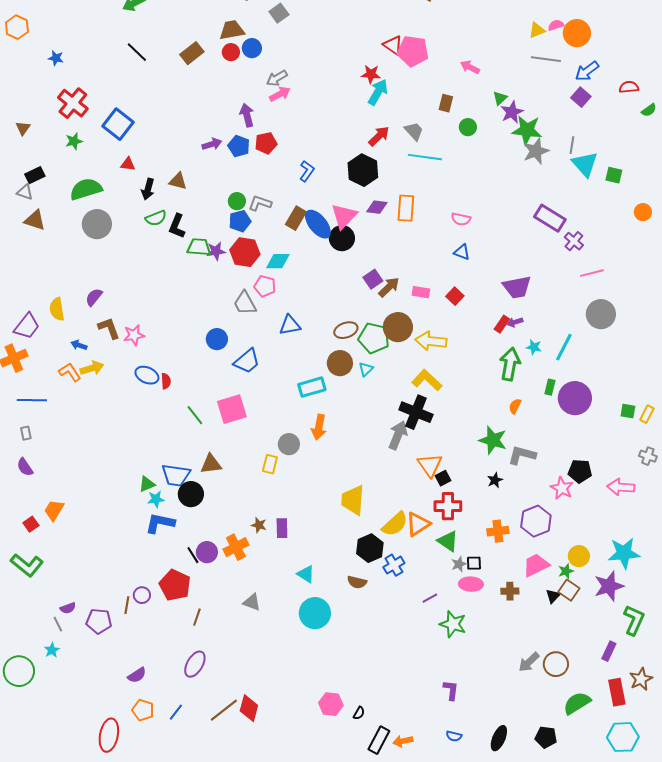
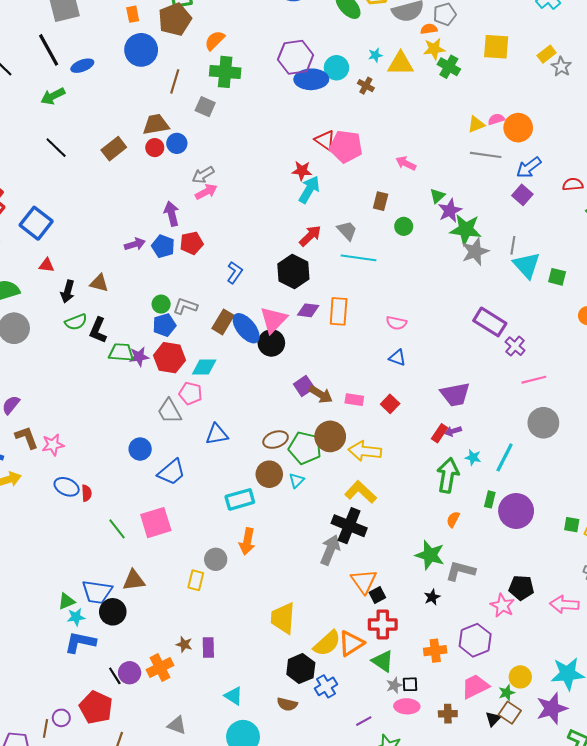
gray square: (279, 13) -> (205, 107), turned -30
brown arrow: (389, 287) -> (321, 394), turned 75

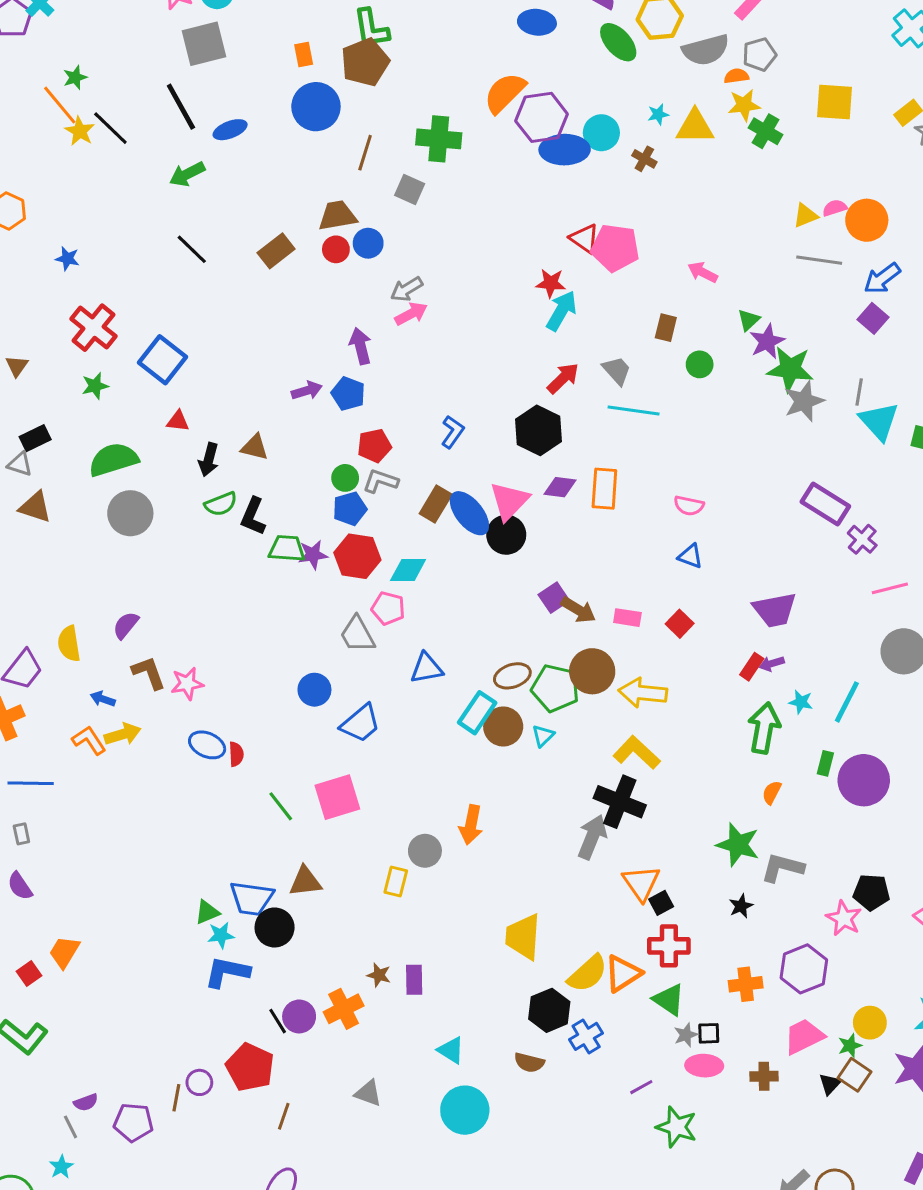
orange semicircle: (215, 40) -> (505, 93), moved, size x1.4
red pentagon: (192, 243) -> (374, 446), moved
cyan rectangle: (240, 499) -> (477, 713), moved, turned -40

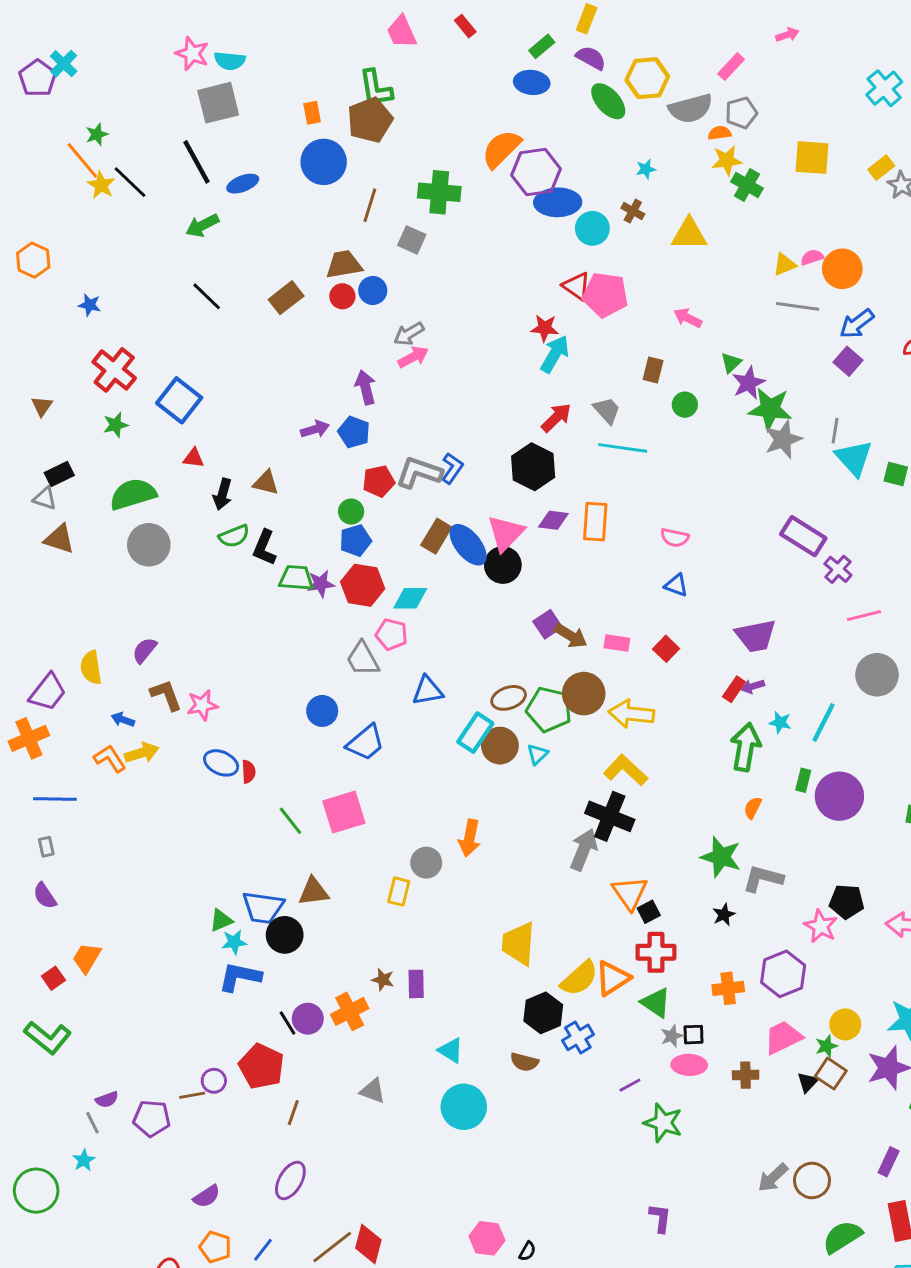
yellow triangle: (695, 127) -> (689, 234), moved
cyan circle: (601, 133) -> (592, 228), moved
gray L-shape: (380, 481) -> (419, 473), moved, size x1.4
brown line: (176, 1098) -> (192, 1095), turned 70

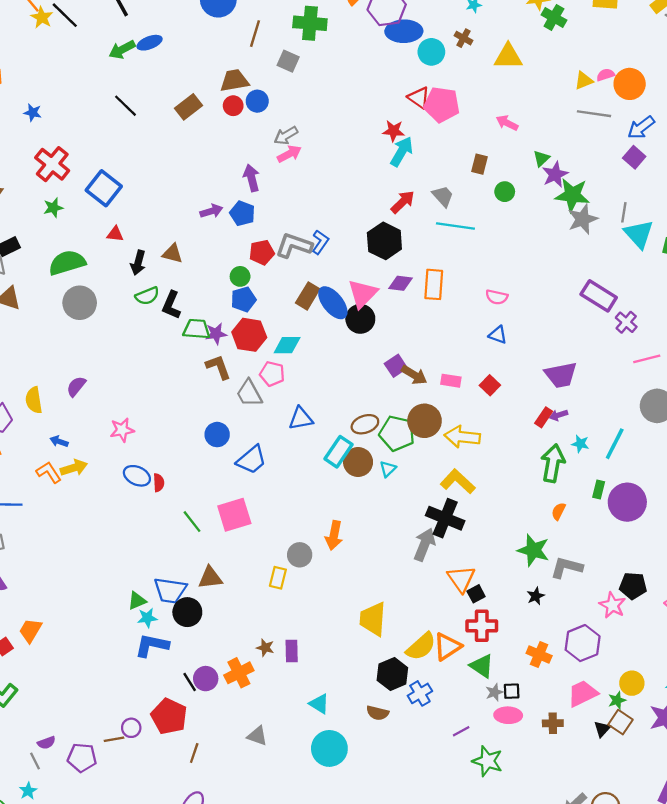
blue ellipse: (243, 184) -> (150, 43), moved
brown L-shape: (166, 695) -> (218, 367), moved
orange cross: (728, 988) -> (539, 655), turned 30

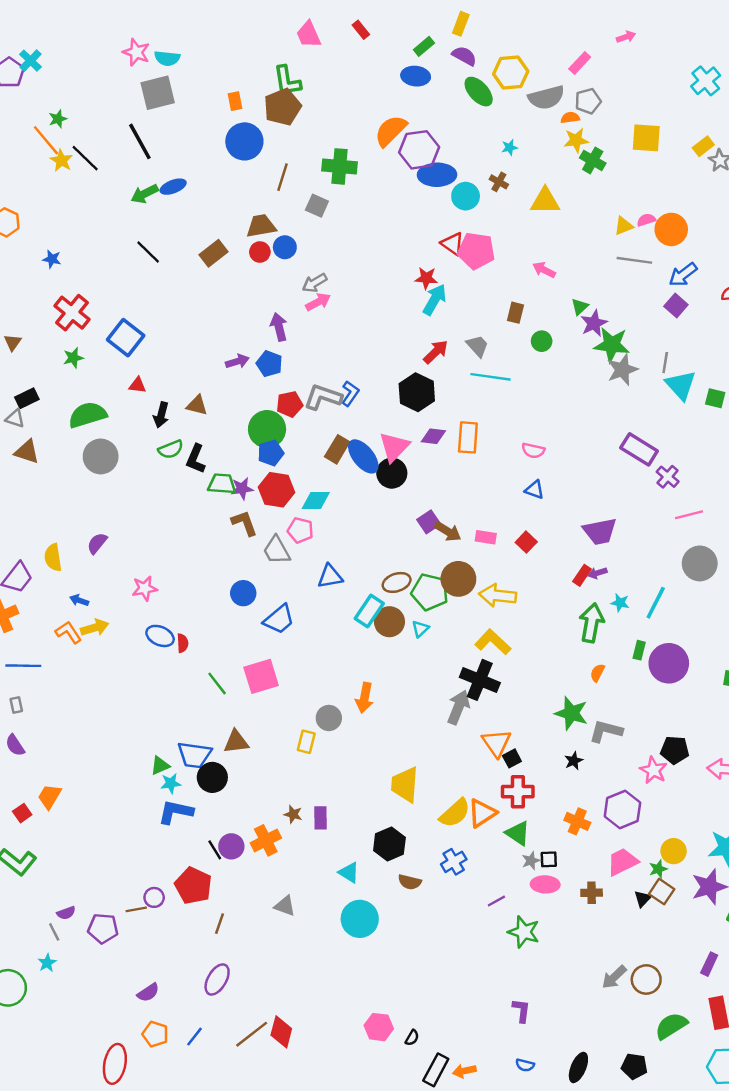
green circle: (240, 276) -> (267, 429), size x1.8
black hexagon: (392, 674) -> (389, 844), moved

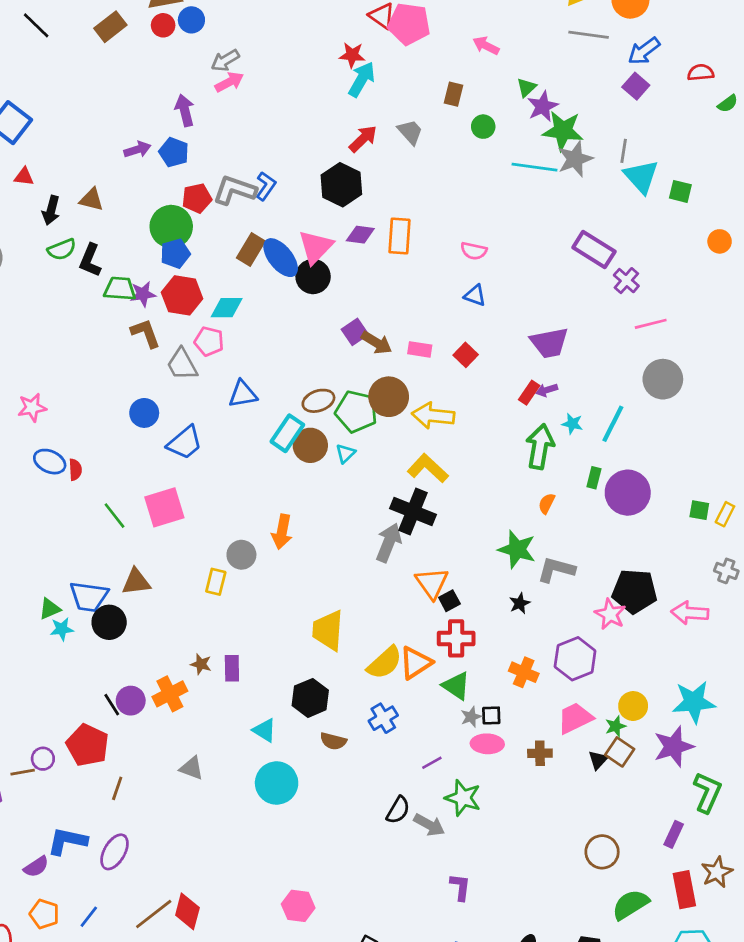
cyan line: (490, 377) -> (535, 167), moved
black pentagon: (675, 750) -> (634, 591), size x1.4
blue L-shape: (175, 812) -> (67, 841), moved
gray arrow: (614, 977) -> (429, 825), moved, turned -108
black semicircle: (412, 1038) -> (398, 810), moved, size x1.5

